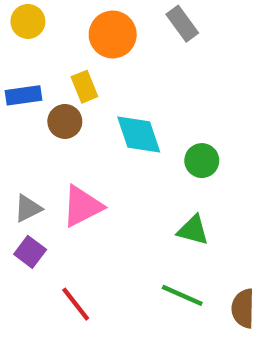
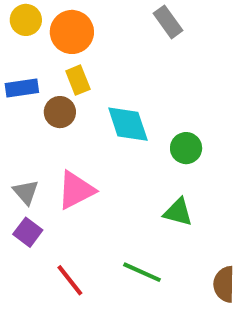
orange circle: (113, 35) -> (72, 32), moved
gray triangle: (28, 208) -> (26, 192), turned -44
green line: (182, 295) -> (142, 272), moved

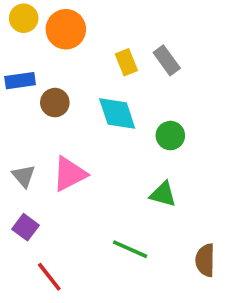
gray rectangle: (168, 22) -> (167, 60), moved
yellow rectangle: (78, 80) -> (126, 62), moved
purple square: (28, 232) -> (26, 227), moved
red line: (70, 280) -> (49, 277), moved

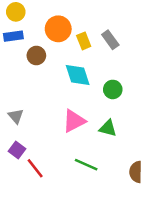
orange circle: (66, 29) -> (58, 29), moved
blue rectangle: (20, 81) -> (13, 36), moved
brown circle: (55, 103) -> (36, 56), moved
pink triangle: (70, 174) -> (74, 121), moved
red line: (49, 277) -> (35, 168), moved

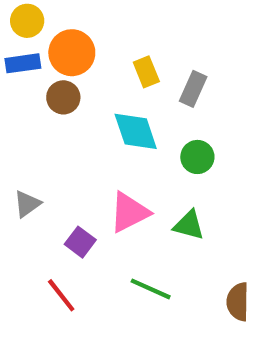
orange circle: (58, 29) -> (72, 53), moved
gray rectangle: (110, 40) -> (193, 89), moved, turned 60
gray triangle: (16, 116) -> (27, 204), turned 35
purple square: (17, 150) -> (80, 242), moved

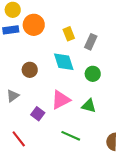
brown circle: (63, 97) -> (30, 70), moved
red line: (61, 295) -> (19, 139), moved

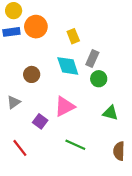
gray rectangle: (91, 42) -> (92, 59), moved
green triangle: (89, 106) -> (110, 113), moved

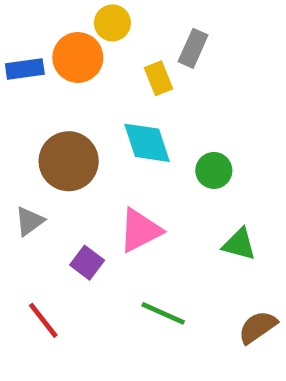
yellow circle: (14, 11) -> (112, 23), moved
gray rectangle: (92, 59) -> (193, 48), moved
brown circle: (32, 74) -> (69, 161), size x1.6
brown semicircle: (119, 151) -> (258, 327), turned 54

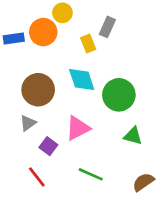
green circle: (214, 170) -> (119, 95), size x1.6
gray triangle: (29, 221) -> (28, 123), moved
red line: (43, 320) -> (37, 177), moved

